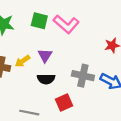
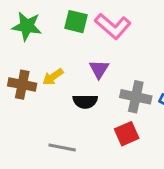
purple triangle: (45, 55) -> (99, 69), moved
red square: (64, 102) -> (127, 134), moved

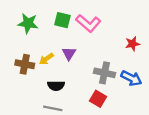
purple triangle: (99, 69) -> (69, 53), moved
black semicircle: (85, 101) -> (56, 86), moved
red square: (127, 134) -> (98, 99), turned -35

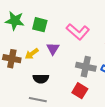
green square: (62, 20) -> (40, 25), moved
pink L-shape: (88, 23) -> (78, 32), moved

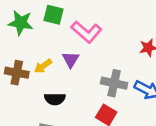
green square: (40, 25) -> (54, 15), moved
pink L-shape: (78, 32) -> (86, 32), moved

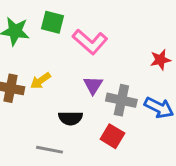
purple triangle: (71, 60) -> (93, 85), moved
black semicircle: (55, 99) -> (70, 118), moved

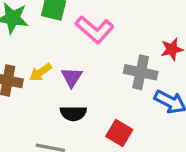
purple triangle: (93, 85) -> (72, 77), moved
gray cross: (121, 100) -> (141, 72), moved

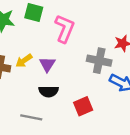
pink L-shape: (95, 30) -> (65, 29), turned -108
red square: (119, 133) -> (83, 106), turned 36

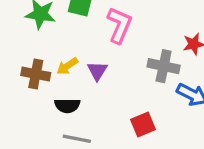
black semicircle: (49, 91) -> (67, 106), moved

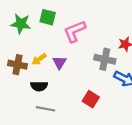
pink L-shape: (119, 25) -> (75, 31), turned -135
red square: (143, 125) -> (91, 99), turned -35

